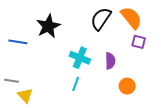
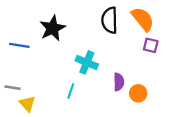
black semicircle: (101, 19) -> (110, 20), turned -35
purple semicircle: (110, 61) -> (119, 82), moved
cyan line: (76, 84) -> (71, 91), moved

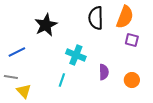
orange semicircle: (143, 19) -> (125, 17), turned 60
blue line: (19, 45) -> (17, 52), moved, turned -36
orange circle: (138, 93) -> (132, 80), moved

